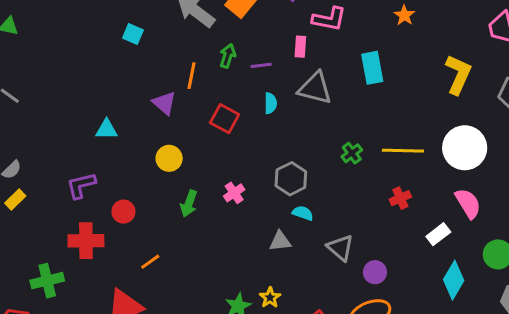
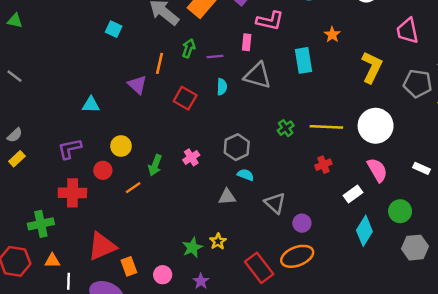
orange star: (404, 15) -> (332, 35), moved
yellow circle: (169, 158) -> (121, 146), moved
orange line: (150, 262) -> (133, 188), moved

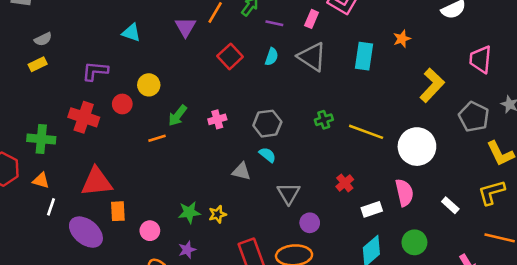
red cross: (323, 165) -> (345, 183), moved, turned -35
orange line: (133, 188) -> (157, 138), moved

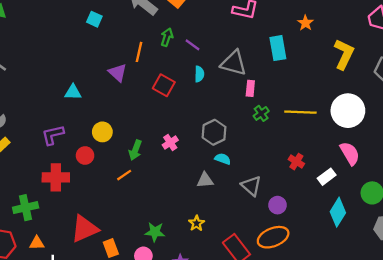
pink rectangle: (312, 19) -> (250, 88), moved
purple line: (274, 23) -> (193, 45), turned 42
green star: (189, 212) -> (155, 232), moved, turned 30

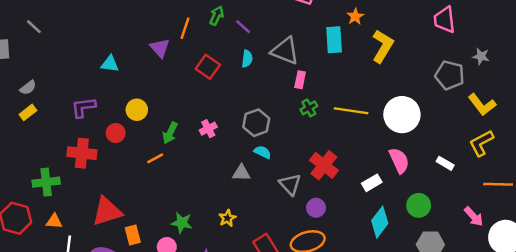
orange star: (305, 23) -> (355, 16), moved
yellow L-shape: (344, 54) -> (383, 46), moved
red cross: (296, 162) -> (324, 165), moved, size x1.6

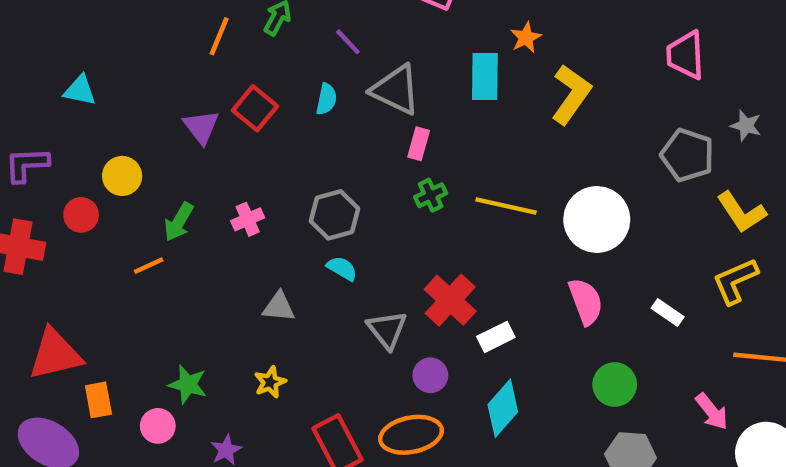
purple line: (243, 27) -> (348, 42), moved
purple triangle: (160, 48) -> (201, 127), moved
gray triangle: (241, 173) -> (279, 307), moved
white rectangle: (372, 183) -> (496, 337), moved
cyan diamond: (380, 222) -> (503, 408), moved

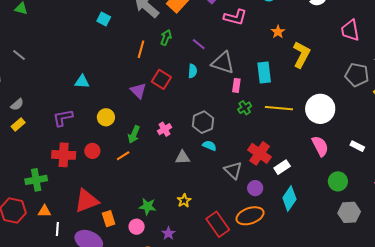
cyan rectangle: (485, 77) -> (264, 73), moved
red circle: (81, 215) -> (92, 151), moved
gray triangle: (279, 307) -> (183, 157), moved

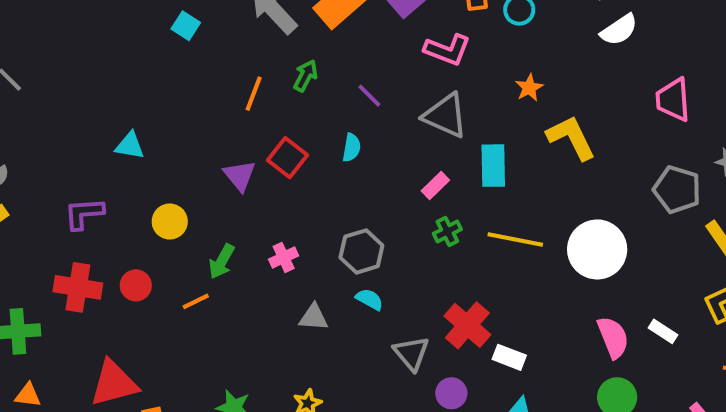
yellow L-shape: (301, 55) -> (571, 138), turned -60
gray triangle: (223, 63) -> (445, 116), moved
pink rectangle: (236, 85) -> (435, 186), turned 32
pink semicircle: (320, 146) -> (613, 337), moved
white rectangle: (282, 167) -> (509, 357), turned 49

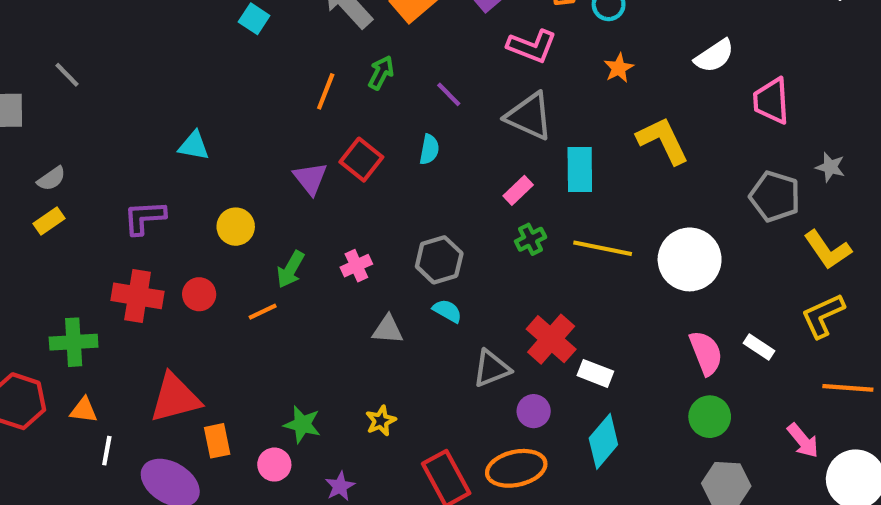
white semicircle: (619, 30) -> (714, 56), moved
orange star: (529, 88) -> (619, 68), moved
gray triangle: (411, 353) -> (491, 368), turned 48

